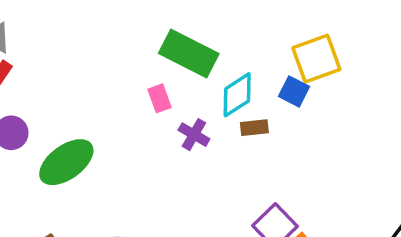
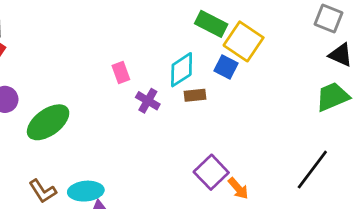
green rectangle: (189, 53) -> (211, 24), moved, size x0.7
yellow square: (316, 59) -> (244, 41), turned -36

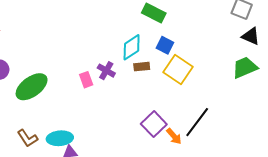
yellow square: (244, 41) -> (178, 70), moved
pink rectangle: (121, 72) -> (86, 80), moved
black line: (312, 170) -> (197, 122), moved

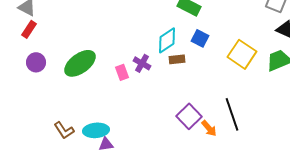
yellow square: (178, 70) -> (242, 54), moved
green ellipse: (32, 87) -> (80, 63), moved
black line: (197, 122) -> (232, 114), turned -56

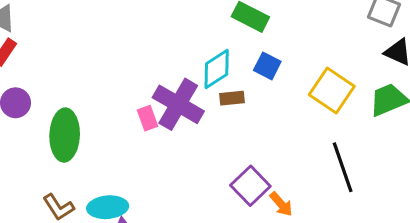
green ellipse: (80, 63) -> (65, 135), moved, turned -52
purple cross: (142, 63) -> (178, 104), size x1.8
black line: (232, 114) -> (343, 167), moved

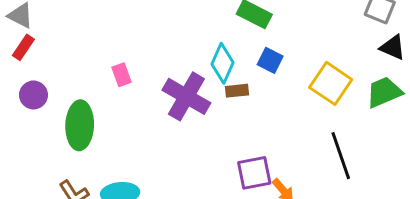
cyan diamond: (217, 69) -> (223, 63), turned -33
pink rectangle: (148, 118) -> (121, 75), moved
purple square: (250, 186) -> (254, 173), turned 33

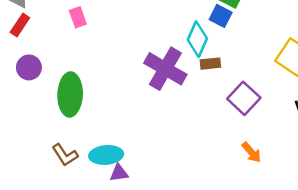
blue square: (270, 60) -> (221, 16), moved
pink rectangle: (121, 75) -> (78, 17), moved
purple square: (254, 173) -> (244, 98), moved, turned -36

